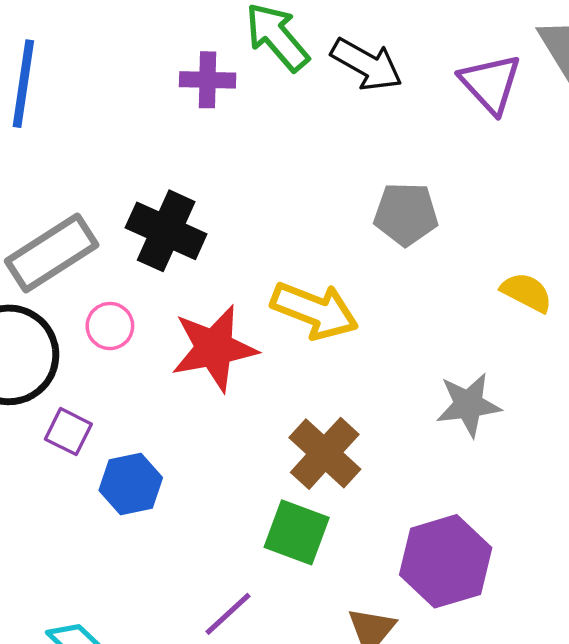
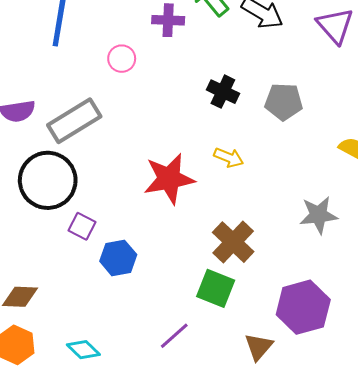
black cross: (166, 231) -> (223, 92), moved, size x0.7
yellow arrow: (315, 310) -> (229, 158), size x0.6
pink circle: (110, 326) -> (122, 59), moved

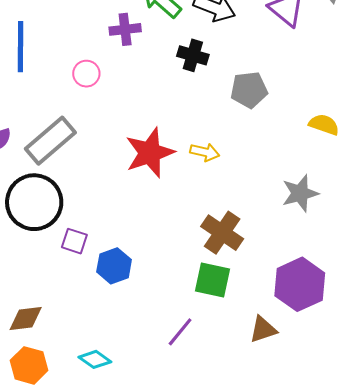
black cross: (223, 92) -> (193, 55), moved
red star: (169, 179) -> (150, 153), moved
brown triangle: (259, 347) -> (263, 329), turned 40

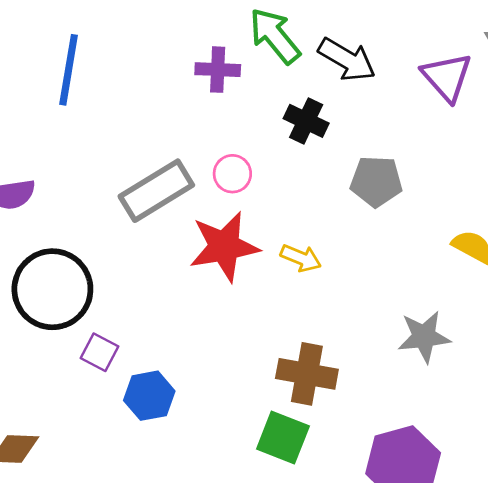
pink circle: (86, 74) -> (232, 174), moved
gray rectangle: (50, 141) -> (156, 191), moved
brown cross: (222, 233) -> (307, 374), turned -33

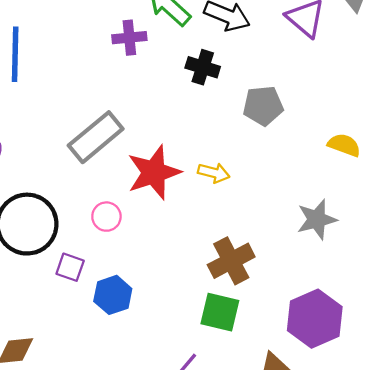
pink circle: (232, 174) -> (106, 217), moved
brown cross: (307, 374) -> (231, 261), turned -30

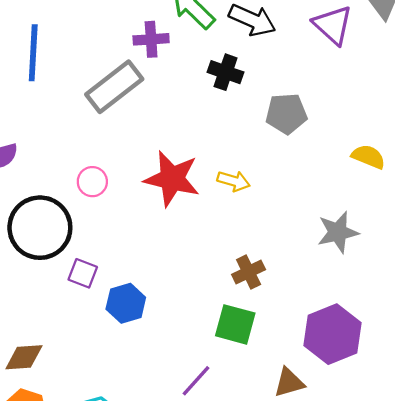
gray rectangle: (96, 137) -> (114, 87), moved
red star: (154, 172) -> (172, 179), turned 30
pink circle: (106, 217) -> (92, 182), moved
brown cross: (231, 261) -> (249, 272), size x0.7

